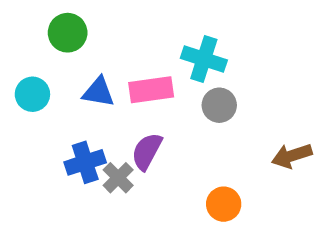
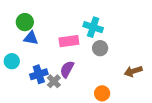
green circle: (68, 33) -> (25, 22), moved
blue triangle: (98, 92) -> (31, 38), moved
cyan circle: (32, 94) -> (12, 61), moved

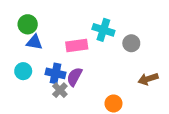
gray circle: (100, 48) -> (131, 43), moved
cyan circle: (12, 61) -> (23, 71), moved
blue cross: (39, 74) -> (56, 73), moved, turned 30

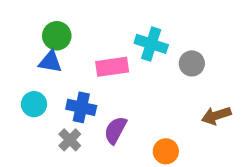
green circle: (28, 24) -> (57, 36), moved
purple semicircle: (74, 77) -> (115, 130), moved
gray cross: (60, 90) -> (70, 140), moved

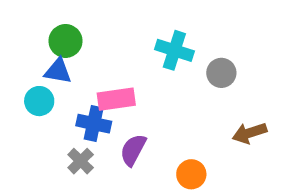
pink rectangle: (112, 67) -> (116, 99), moved
cyan circle: (34, 104) -> (39, 101), moved

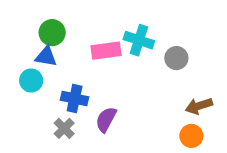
pink rectangle: (116, 99) -> (106, 51), moved
orange circle: (191, 174) -> (191, 136), moved

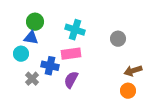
cyan cross: (139, 40) -> (75, 30), moved
pink rectangle: (106, 51) -> (71, 54), moved
gray cross: (64, 128) -> (32, 79), moved

